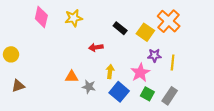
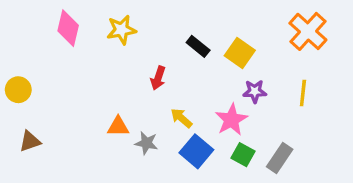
orange cross: (169, 21) -> (308, 31), moved
red arrow: (96, 47) -> (158, 78), turned -64
yellow line: (173, 62) -> (303, 93), moved
yellow arrow: (110, 72) -> (181, 118), turned -56

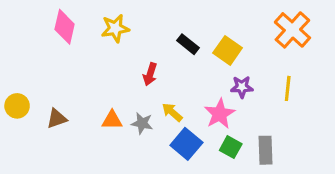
yellow circle: (18, 90) -> (17, 106), moved
brown triangle: (30, 141) -> (57, 119), moved
gray star: (146, 143) -> (142, 123), moved
gray rectangle: (280, 158) -> (266, 150), turned -36

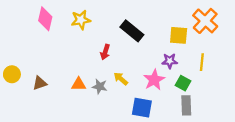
black rectangle: (188, 44) -> (132, 31), size x1.5
yellow square: (228, 50) -> (179, 35), moved, turned -30
blue square: (186, 144) -> (142, 108), moved, turned -30
green square: (231, 147) -> (183, 83), moved

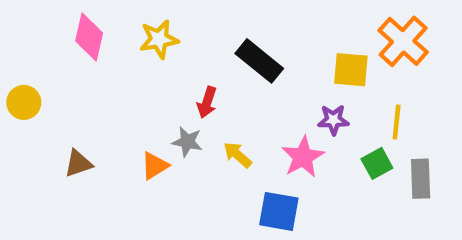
yellow circle: (12, 74) -> (24, 102), moved
green square: (183, 83) -> (377, 163), moved, turned 32
orange triangle: (79, 84) -> (155, 166), turned -32
gray star: (100, 86) -> (187, 142), moved
gray rectangle: (186, 105) -> (421, 179), moved

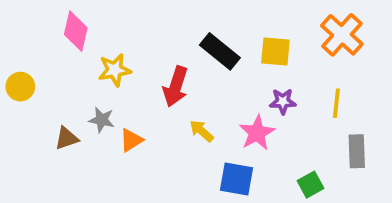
yellow star: (159, 39) -> (115, 70), moved
yellow square: (351, 70) -> (275, 51), moved
red arrow: (207, 102) -> (176, 87), size x1.5
gray star: (187, 142) -> (102, 120), moved
green square: (377, 163) -> (310, 185), moved

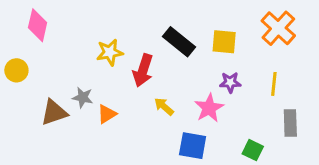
pink diamond: (76, 31) -> (38, 25), moved
yellow star: (115, 70) -> (110, 52), moved
brown triangle: (67, 138) -> (54, 112), size x1.4
green square: (310, 185) -> (253, 150), turned -35

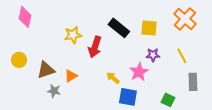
yellow circle: (16, 70) -> (19, 60), moved
yellow line: (274, 84) -> (182, 56), turned -35
gray star: (83, 97) -> (54, 91), moved
yellow arrow: (164, 106) -> (113, 78), moved
brown triangle: (54, 112) -> (46, 70), moved

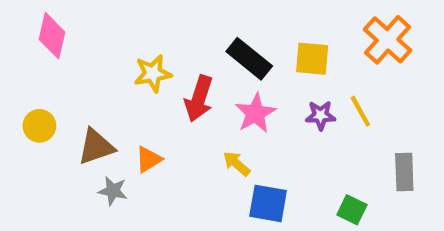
yellow line: (182, 56) -> (360, 111), moved
pink star: (139, 72) -> (255, 113), moved

